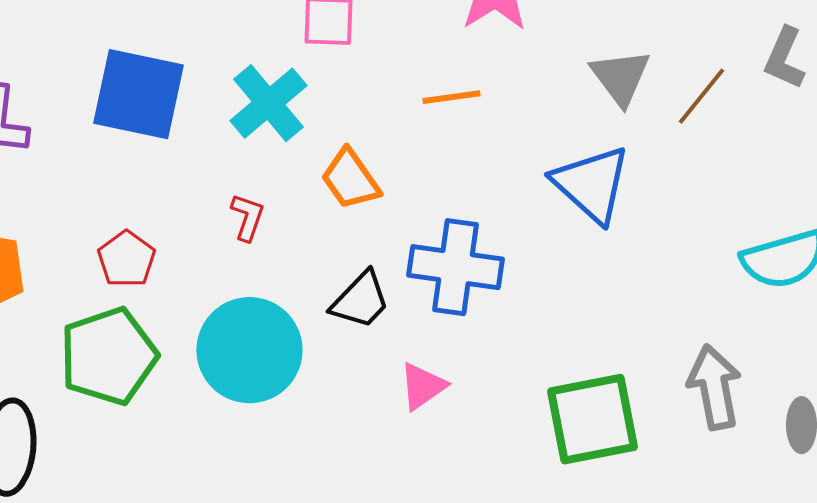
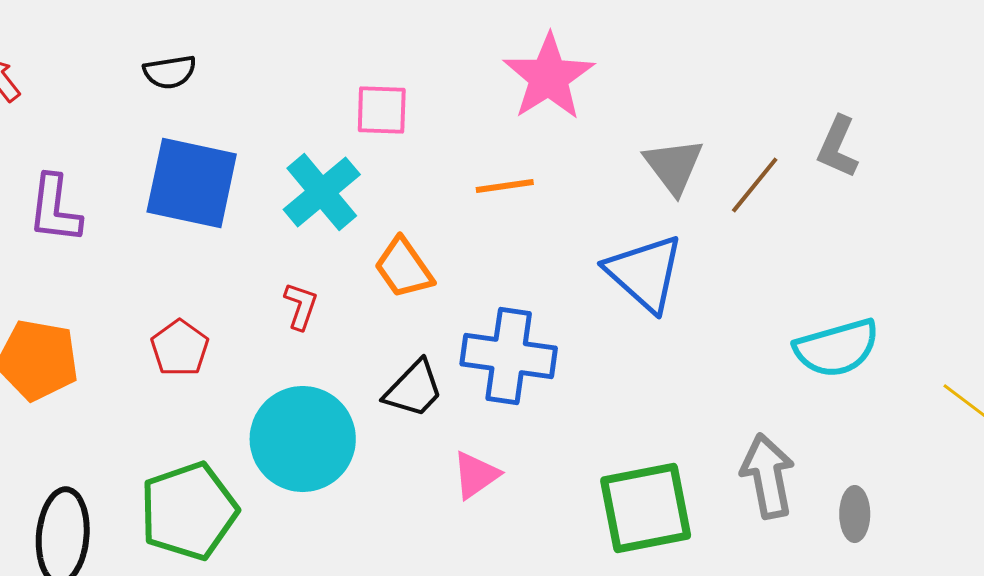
green pentagon: (108, 356) -> (189, 511), moved

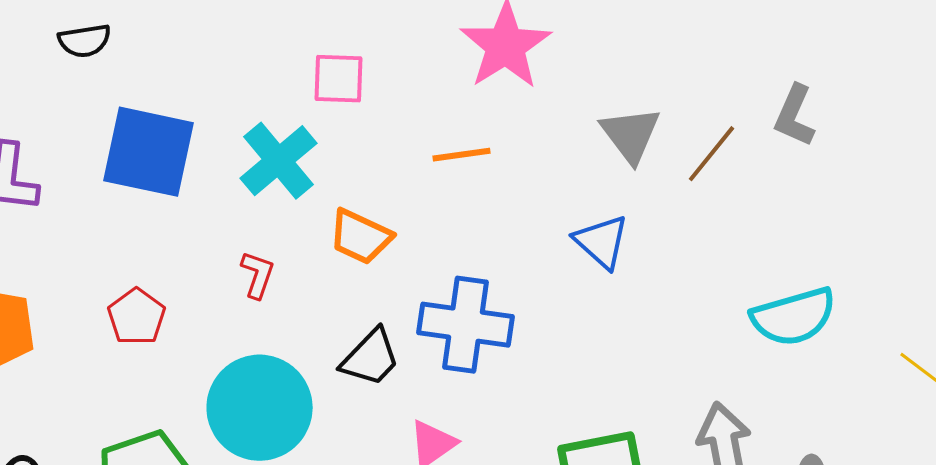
black semicircle: (170, 72) -> (84, 41), moved
orange trapezoid: (404, 268) -> (360, 237), turned -30
blue triangle: (645, 273) -> (602, 242), size x0.7

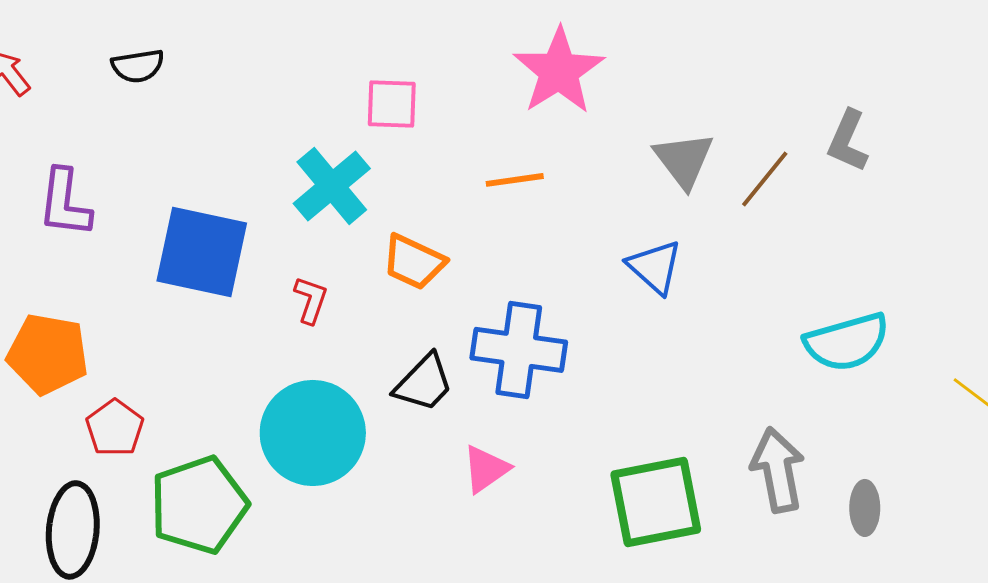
blue square: (148, 152) -> (202, 252), moved
red pentagon: (136, 317) -> (115, 428), moved

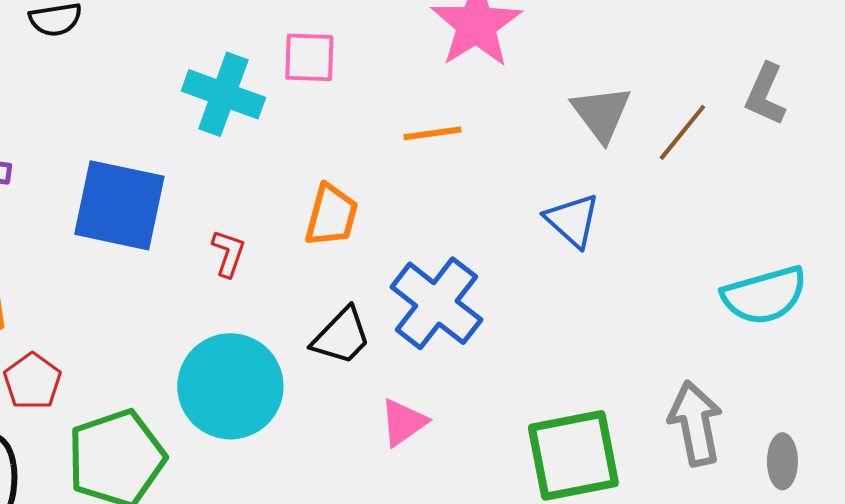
cyan cross: (332, 186) -> (223, 94), moved, turned -30
orange trapezoid: (414, 262) -> (331, 215), turned -100
blue cross: (519, 350) -> (436, 303), turned 30

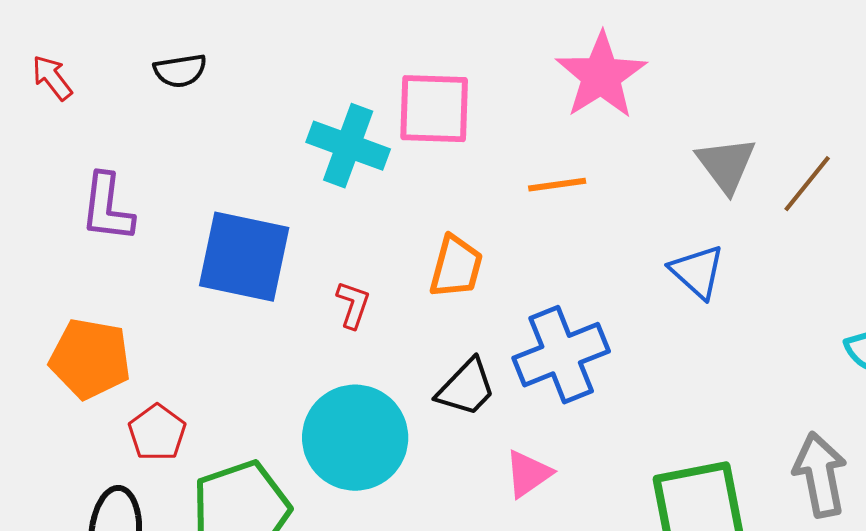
pink square: (309, 57) -> (434, 109), size x1.4
blue cross: (436, 303) -> (561, 355), turned 30

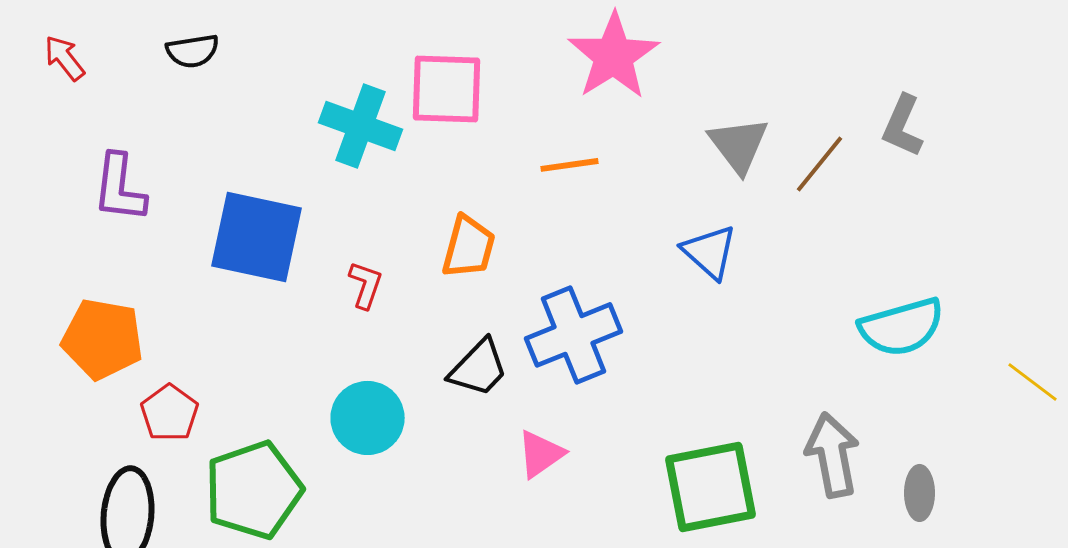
cyan circle: (355, 438) -> (368, 418), size x0.7

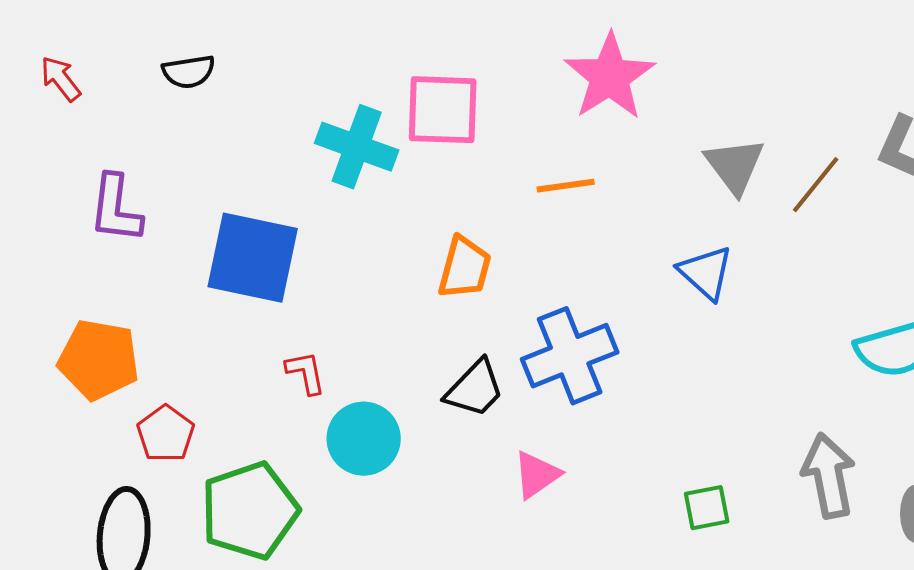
red L-shape: (366, 285) -> (306, 373), moved, turned -30
green square: (710, 487) -> (707, 508), size x0.5

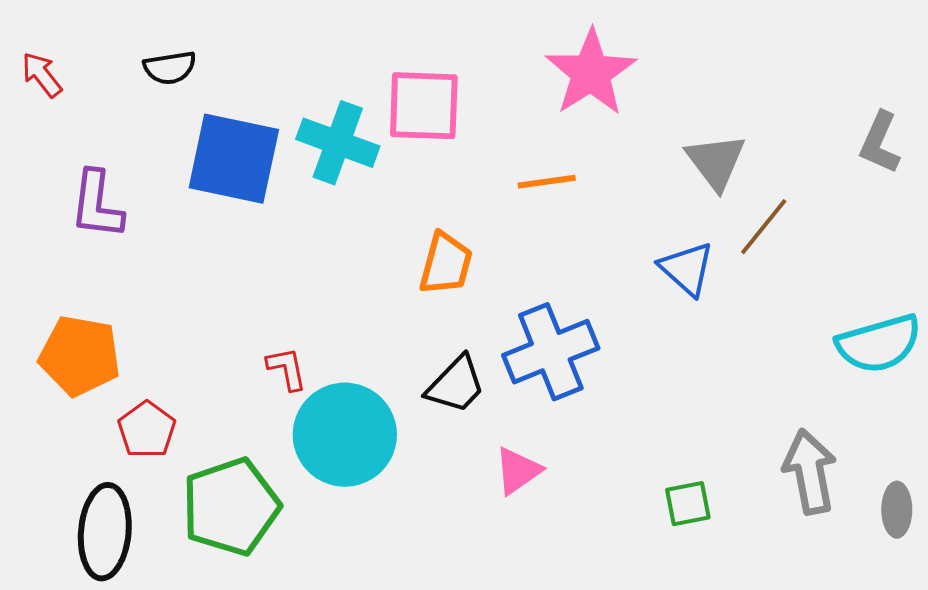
brown line: (816, 185) -> (764, 227), moved
blue square: (253, 258) -> (234, 159), moved
cyan circle: (364, 439) -> (345, 435), size x1.4

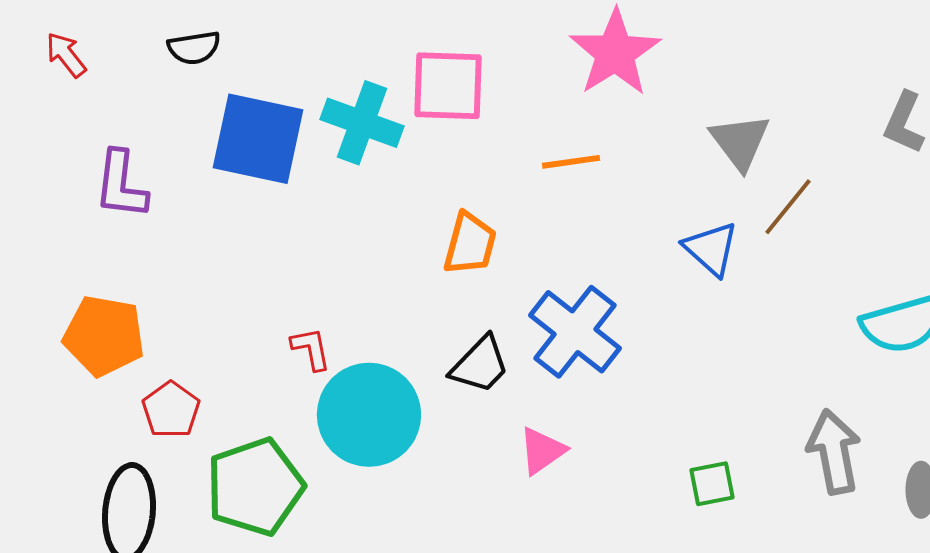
blue cross: (551, 352) -> (575, 332), turned -30

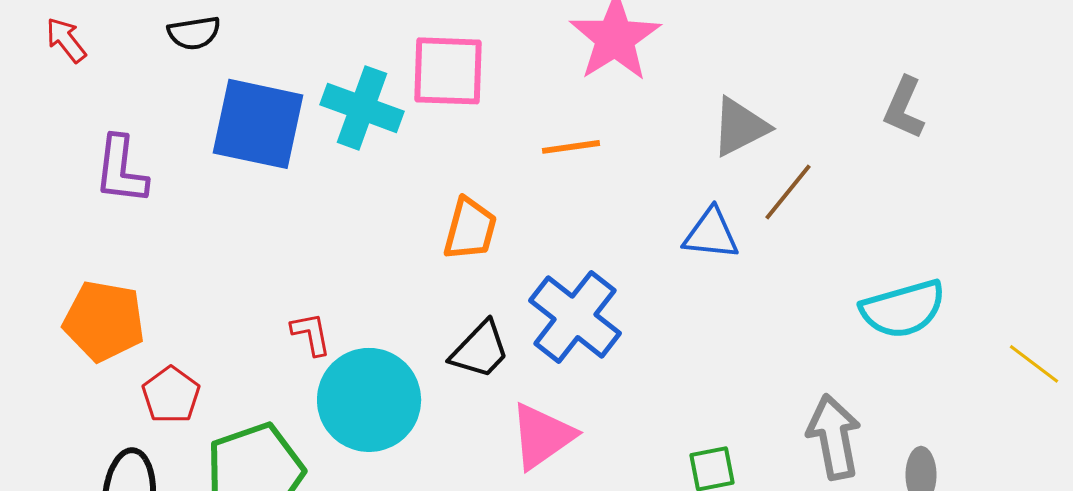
gray triangle: (740, 142) -> (740, 127), turned 40
blue triangle: (711, 249) -> (711, 234), turned -36
pink triangle: (542, 451) -> (542, 436), size x1.4

